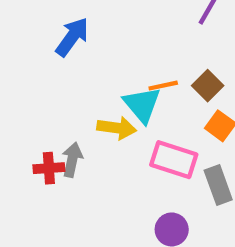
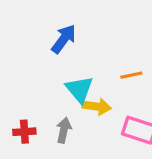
cyan triangle: (142, 105) -> (79, 89), moved
red cross: (49, 168) -> (24, 132), moved

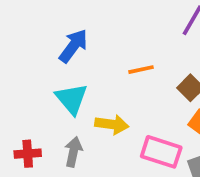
orange line: (131, 75) -> (141, 70), moved
cyan triangle: (79, 89) -> (72, 99), moved

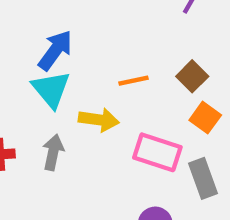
blue arrow: (73, 46) -> (55, 50), moved
orange line: (141, 70) -> (134, 81), moved

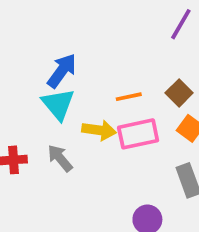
gray arrow: (53, 152) -> (60, 158), turned -52
pink rectangle: (157, 152) -> (138, 134), moved, turned -30

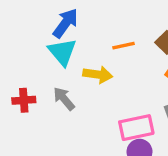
pink rectangle: (138, 134) -> (136, 128), moved

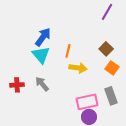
orange line: (123, 46) -> (68, 51), moved, turned -64
yellow arrow: (98, 75) -> (78, 68), moved

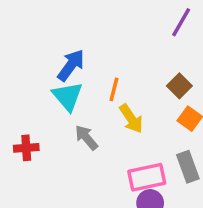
yellow arrow: (78, 68) -> (131, 119), turned 48
gray arrow: (42, 84) -> (86, 138), moved

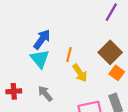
brown square: (179, 86) -> (110, 52), size x1.5
gray arrow: (86, 138) -> (45, 93), moved

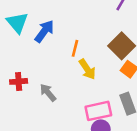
cyan triangle: (40, 59) -> (17, 23), moved
red cross: (14, 91) -> (19, 81), moved

